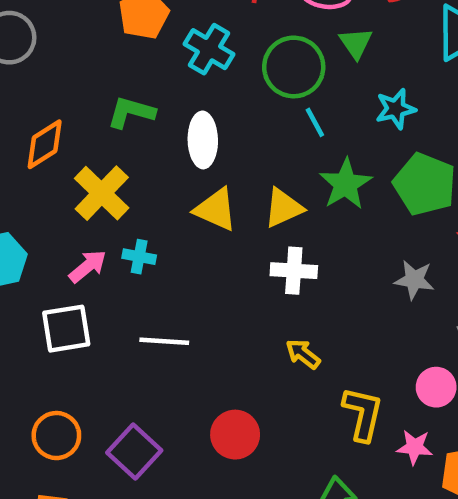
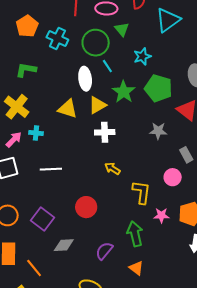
white ellipse: (203, 140) -> (85, 79), moved
pink star: (415, 447) -> (161, 215), moved

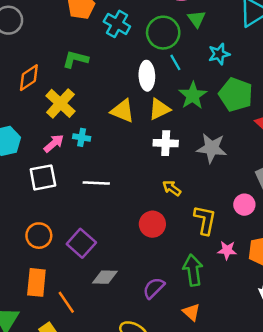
gray star: (158, 131) -> (212, 148), moved, size x1.4
red circle: (86, 207) -> (152, 224), moved

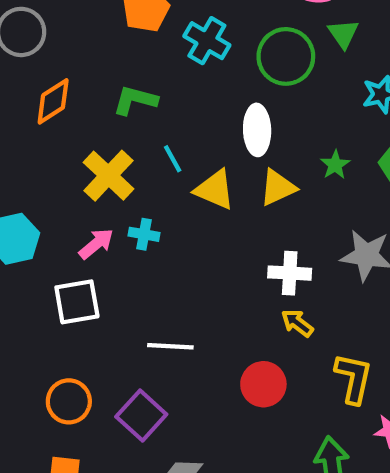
cyan line: (175, 62) -> (173, 159), moved
orange diamond: (29, 78) -> (53, 101), moved
green star: (193, 95) -> (335, 165), size x0.6
white cross: (166, 143) -> (290, 273), moved
white line: (96, 183) -> (170, 346), moved

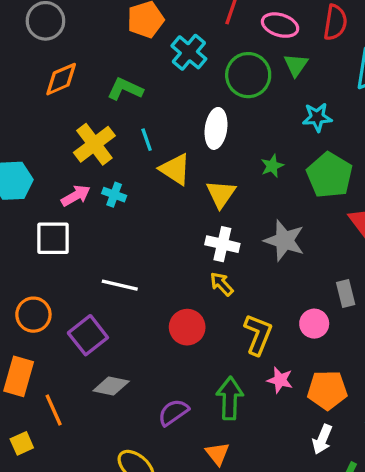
yellow triangle: (278, 188) -> (221, 194), moved, turned -40

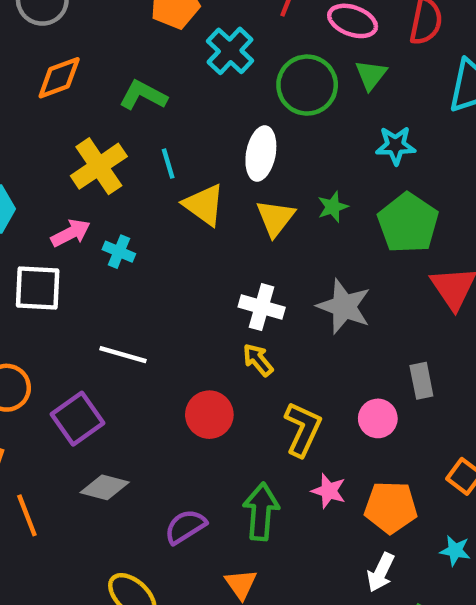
yellow triangle: (221, 194) -> (275, 218), moved
cyan cross: (114, 195) -> (119, 252), moved

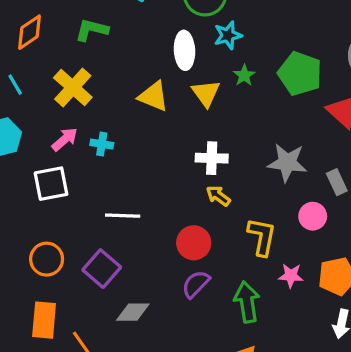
cyan star: (396, 145) -> (228, 35), moved
cyan line: (168, 164) -> (15, 85), moved
gray star: (344, 306) -> (287, 163), moved
purple semicircle: (185, 527) -> (196, 284), moved

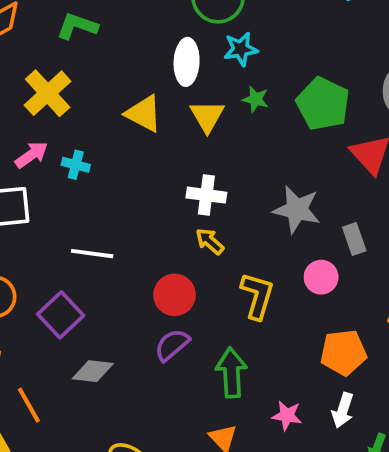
green star: (244, 75) -> (256, 99), turned -30
pink star: (291, 276) -> (287, 415), moved

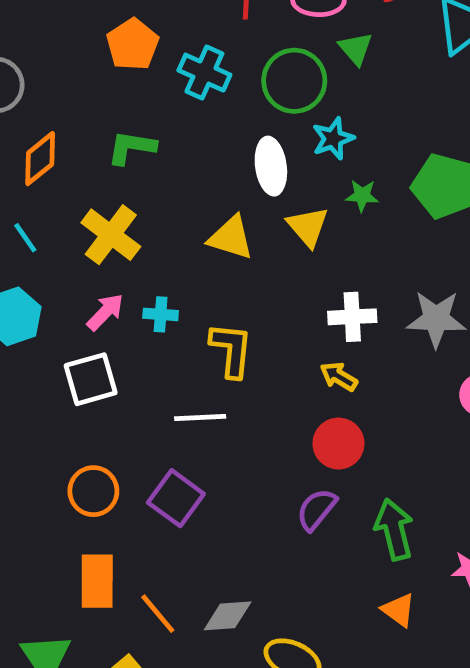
white cross: (206, 195) -> (352, 317), moved
red circle: (174, 295) -> (338, 444), moved
yellow L-shape: (257, 296) -> (231, 350), moved
gray diamond: (93, 371) -> (228, 616), moved

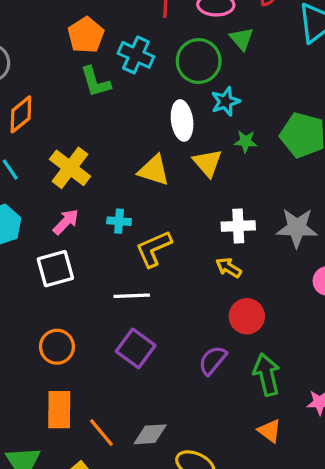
green L-shape: (131, 147) -> (95, 82), moved, turned -116
cyan cross: (161, 314) -> (119, 221), moved
yellow L-shape: (231, 350) -> (154, 249), turned -120
red circle: (338, 444) -> (247, 316), moved
purple square: (176, 498) -> (136, 348), moved

